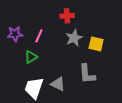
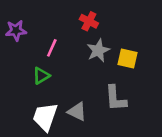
red cross: (67, 16) -> (89, 21), turned 32
purple star: (15, 34) -> (16, 31), moved

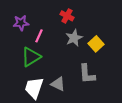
purple star: (16, 31) -> (21, 23), moved
yellow square: (127, 58) -> (96, 44), turned 35
green triangle: (41, 76) -> (31, 57), size x1.5

